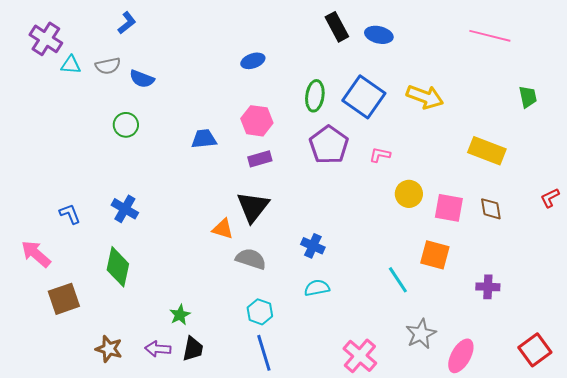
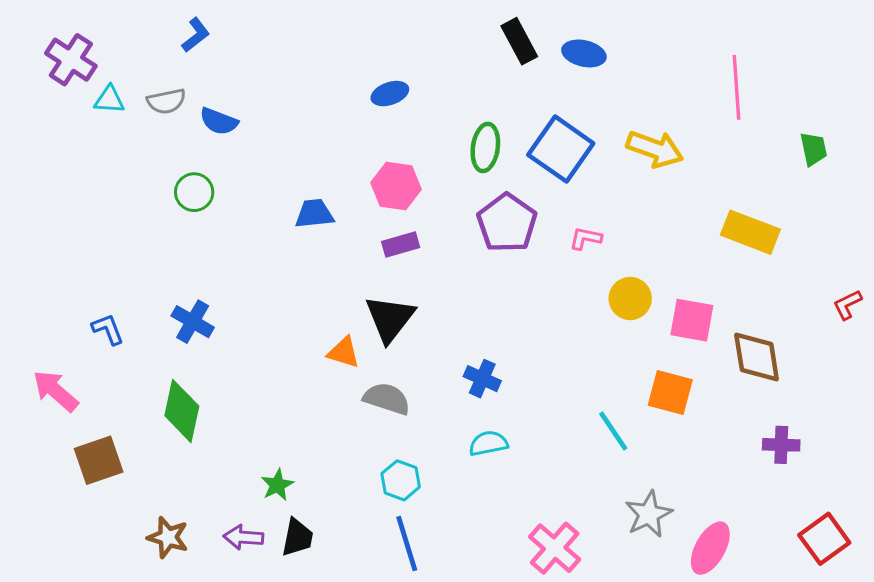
pink line: (490, 36) -> (737, 87), moved, turned 72
brown diamond: (491, 209) -> (757, 357), moved, size x1.5
purple cross: (488, 287) -> (781, 445), moved

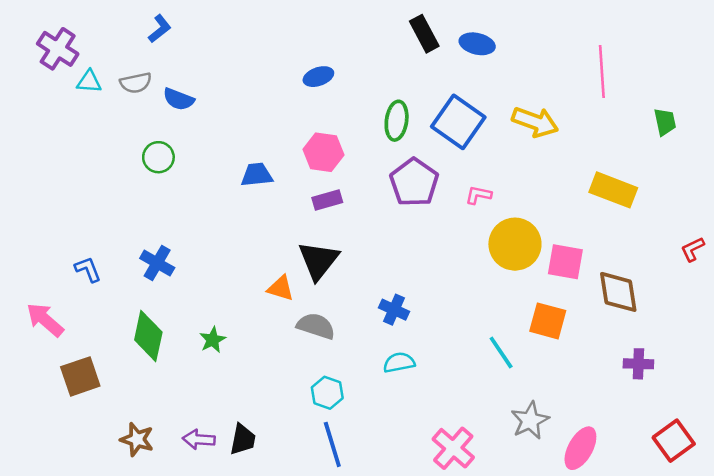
yellow circle: (630, 298) -> (515, 244), size x1.5
green star: (277, 485) -> (213, 340), moved

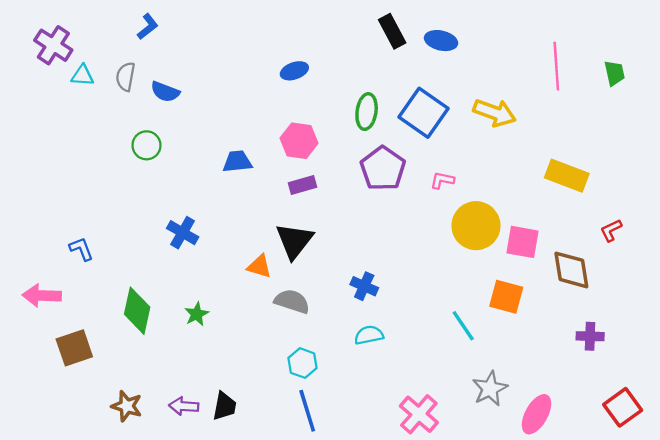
gray semicircle: (136, 83) -> (126, 77), turned 112
green trapezoid: (665, 122) -> (615, 73), moved
red L-shape: (693, 249) -> (611, 230), moved
blue cross: (157, 263) -> (183, 233), moved
pink arrow: (45, 320) -> (42, 295), turned -39

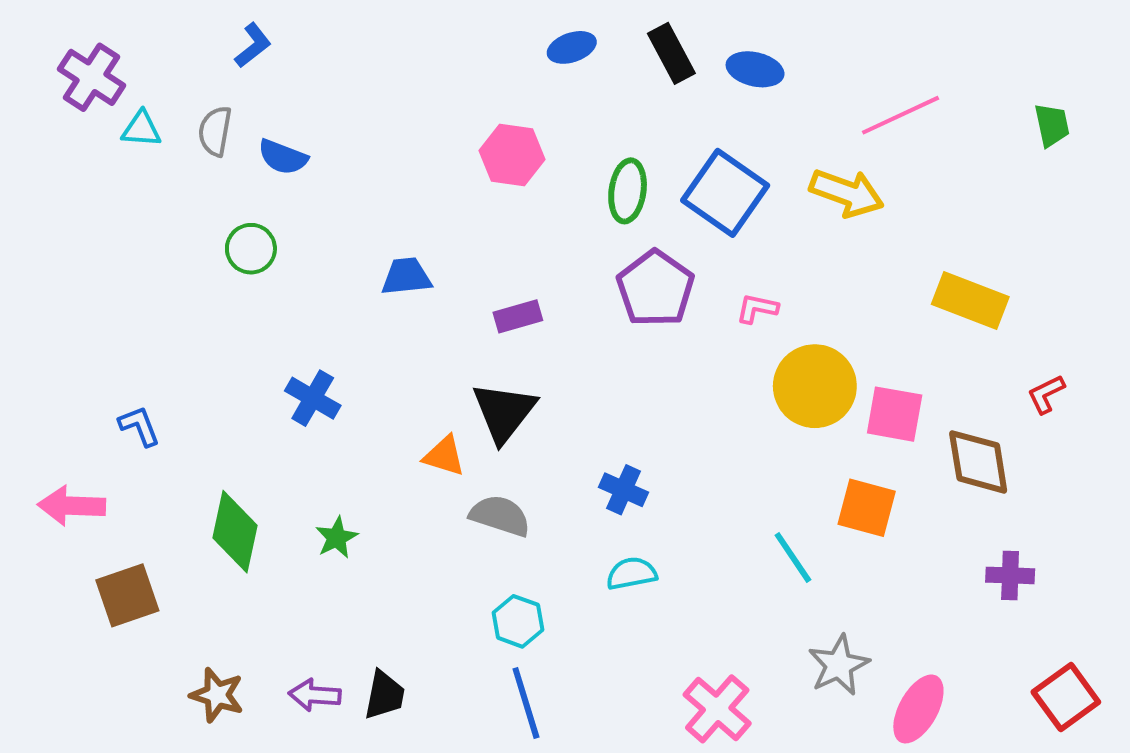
pink line: (556, 66) -> (901, 115), moved, turned 69
blue ellipse: (294, 71) -> (572, 47), moved
pink hexagon: (299, 141) -> (512, 155), moved

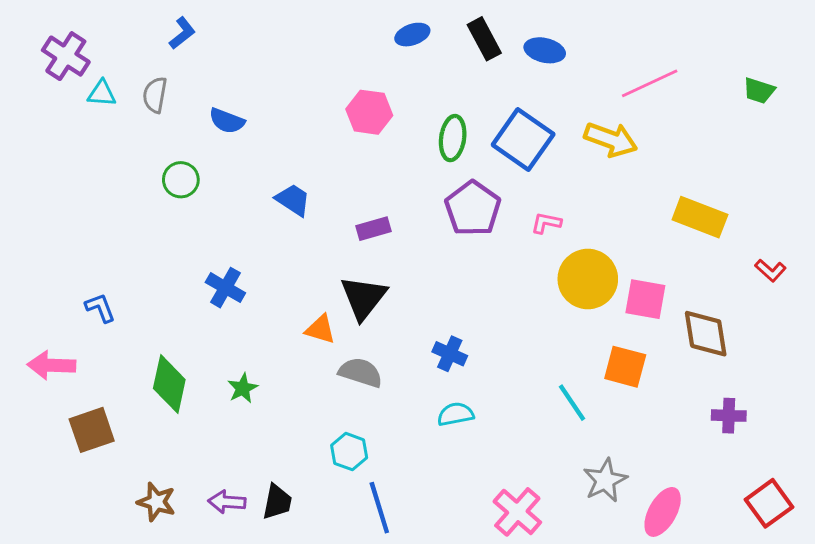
green trapezoid: (1052, 125) -> (759, 91), turned 120
blue semicircle: (283, 157) -> (227, 121), moved
blue trapezoid: (406, 277) -> (293, 200), turned 39
red L-shape: (1046, 394) -> (770, 270), moved, turned -112
cyan hexagon: (518, 621) -> (349, 452), moved

